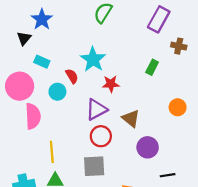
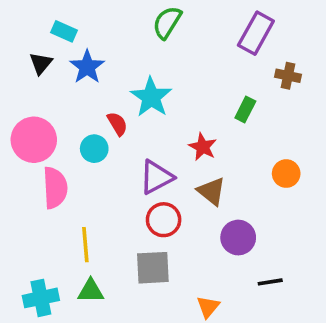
blue star: (42, 19) -> (87, 67), moved
cyan rectangle: (42, 62) -> (64, 31), moved
red star: (111, 84) -> (203, 147), moved, turned 30

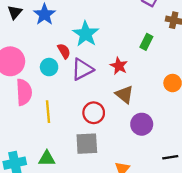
purple triangle: (156, 177) -> (82, 69), moved
yellow line: (85, 245) -> (48, 112), moved
black line: (270, 282) -> (170, 157), moved

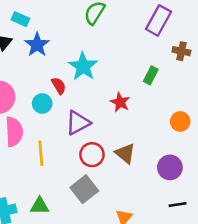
purple triangle: (82, 69) -> (78, 123), moved
brown triangle: (125, 94) -> (125, 153), moved
purple circle: (142, 124) -> (170, 167), moved
gray square: (87, 144) -> (84, 189), turned -35

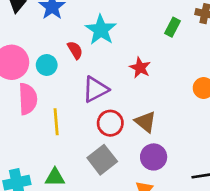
green rectangle: (151, 75) -> (172, 27), moved
cyan circle: (42, 104) -> (47, 65), moved
purple circle: (170, 167) -> (154, 157), moved

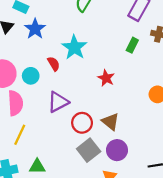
purple triangle: (95, 89) -> (58, 102), moved
yellow line: (56, 122) -> (20, 135), moved, turned 30
gray square: (102, 160) -> (89, 150), moved

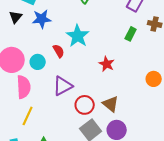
blue star: (35, 29) -> (42, 19), turned 30

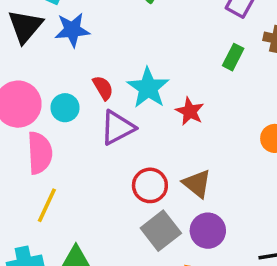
black triangle: (16, 17) -> (25, 26), size x1.5
cyan star: (78, 36) -> (148, 88), moved
purple triangle: (63, 86) -> (117, 128), moved

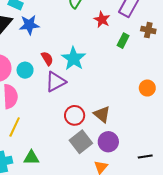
red star: (190, 111) -> (102, 20), moved

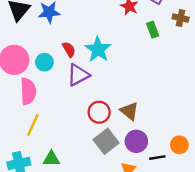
green rectangle: (123, 41) -> (153, 30), turned -48
orange circle: (147, 88) -> (179, 145), moved
black line: (145, 157) -> (157, 158), moved

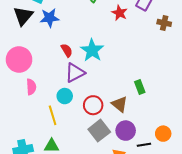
green rectangle: (153, 30) -> (140, 87), moved
cyan circle: (44, 62) -> (65, 96), moved
pink semicircle: (28, 91) -> (31, 87), size x0.7
yellow line: (33, 125) -> (53, 115), moved, turned -42

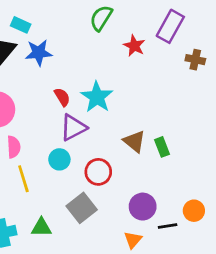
brown triangle: (120, 104) -> (134, 141), moved
yellow line: (53, 115) -> (23, 179), moved
gray square: (99, 131) -> (82, 208), moved

